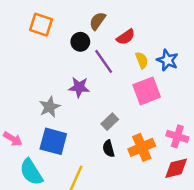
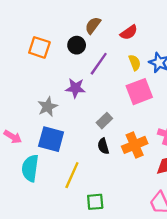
orange square: (41, 25) -> (39, 47), moved
red semicircle: (126, 37) -> (129, 32), moved
purple line: (104, 61) -> (99, 64), turned 70
cyan semicircle: (31, 172) -> (30, 168), turned 40

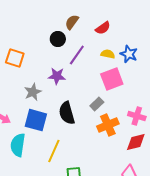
orange square: (39, 47) -> (15, 58), moved
yellow semicircle: (135, 63) -> (108, 54), turned -56
gray rectangle: (104, 121) -> (97, 104), moved
black semicircle: (103, 146) -> (67, 113), moved, size x1.6

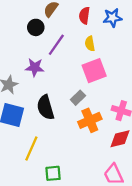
red semicircle: (103, 28) -> (84, 16), turned 133
yellow semicircle: (108, 54) -> (90, 44), turned -112
blue star: (129, 54) -> (113, 18), moved, turned -30

